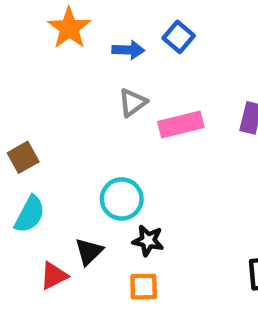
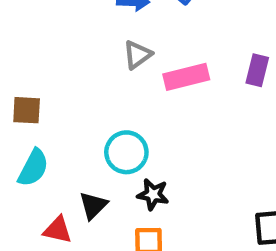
brown square: (23, 157) -> (27, 110), turned 32
red triangle: (54, 276) -> (58, 230), turned 40

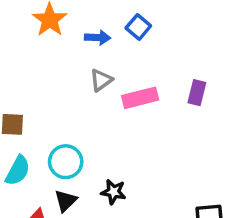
cyan circle: (126, 152) -> (66, 162), moved

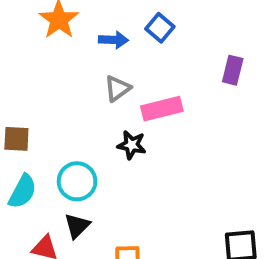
purple rectangle: (197, 93) -> (233, 70), moved
black star: (114, 192) -> (132, 145), moved

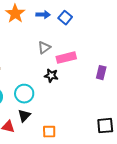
blue arrow: (113, 40) -> (43, 15), moved
purple rectangle: (233, 70) -> (101, 73), moved

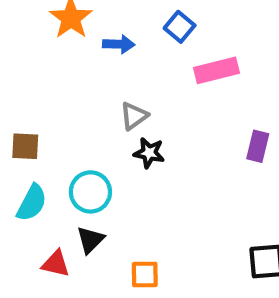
blue arrow: (43, 15) -> (119, 44), moved
gray triangle: (44, 48) -> (134, 116), moved
pink rectangle: (66, 58) -> (216, 70), moved

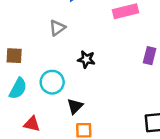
gray triangle: (134, 116) -> (57, 28), moved
black triangle: (90, 240) -> (75, 106), moved

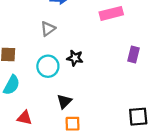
cyan circle: (52, 82) -> (48, 66), moved

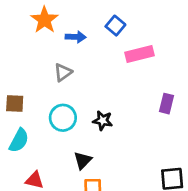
black star: (75, 58) -> (103, 121), moved

